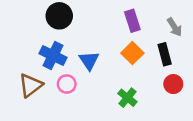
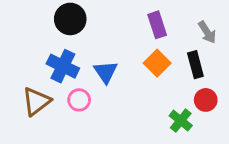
green cross: (127, 98) -> (181, 121), moved

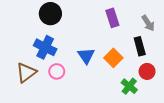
orange square: (157, 63) -> (113, 58), moved
blue triangle: (106, 72) -> (86, 56), moved

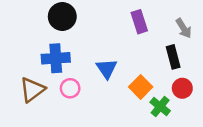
blue cross: (45, 47) -> (56, 58), turned -30
orange square: (113, 58) -> (141, 87), moved

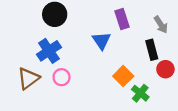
blue cross: (56, 58) -> (49, 51), turned -30
blue triangle: (107, 69) -> (101, 41), moved
red circle: (182, 88) -> (165, 69), moved

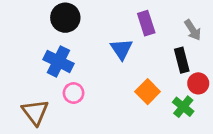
blue cross: (49, 51) -> (58, 61), turned -30
brown triangle: (28, 78) -> (35, 112), moved, turned -30
green cross: (140, 93) -> (183, 107), moved

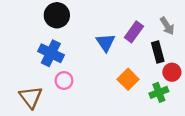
purple rectangle: (146, 23) -> (134, 32), moved, turned 54
green cross: (183, 107) -> (159, 92), turned 30

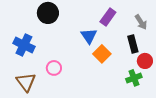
purple rectangle: (134, 32) -> (108, 17), moved
blue cross: (51, 53) -> (24, 45), moved
orange square: (128, 79) -> (102, 54), moved

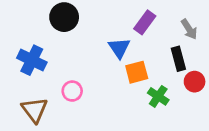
orange square: (102, 54) -> (137, 72), turned 30
green cross: (134, 78) -> (158, 96), moved, turned -35

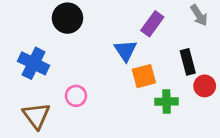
gray arrow: (189, 29) -> (199, 15), moved
green cross: (158, 96) -> (167, 102), turned -35

